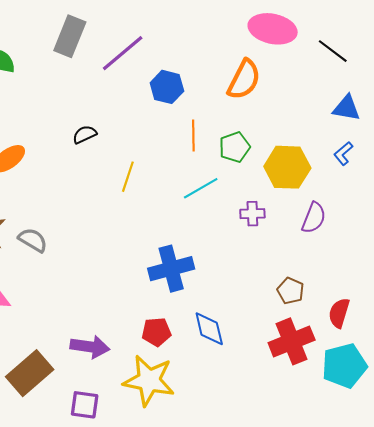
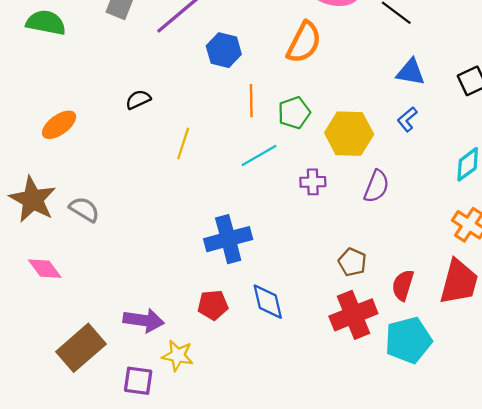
yellow star: (149, 381) -> (178, 355), moved, size x0.6

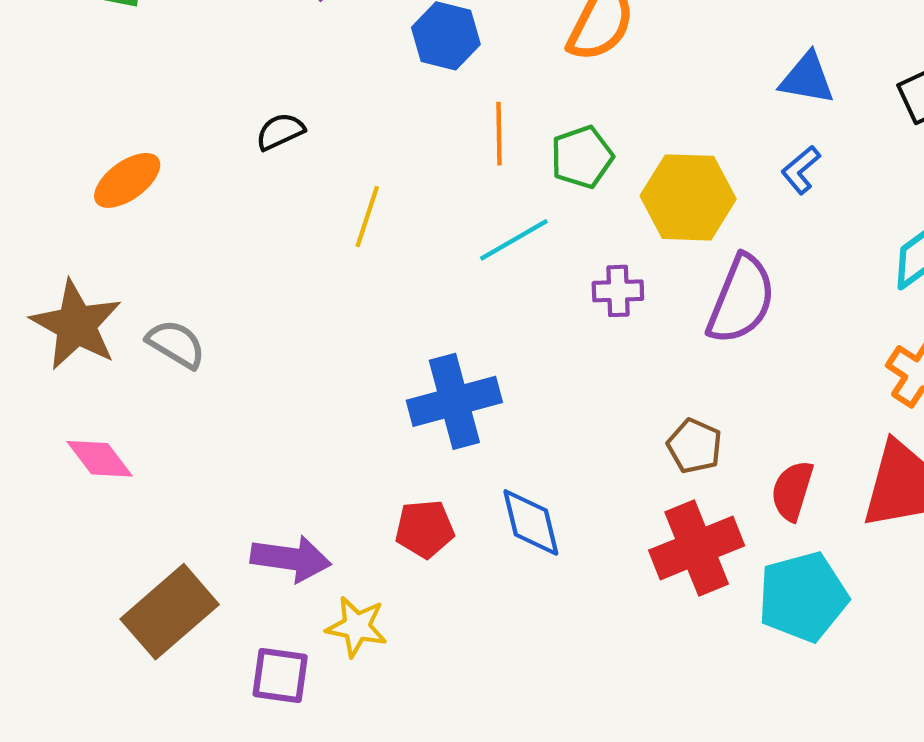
purple semicircle: (377, 186) -> (741, 299), size x1.4

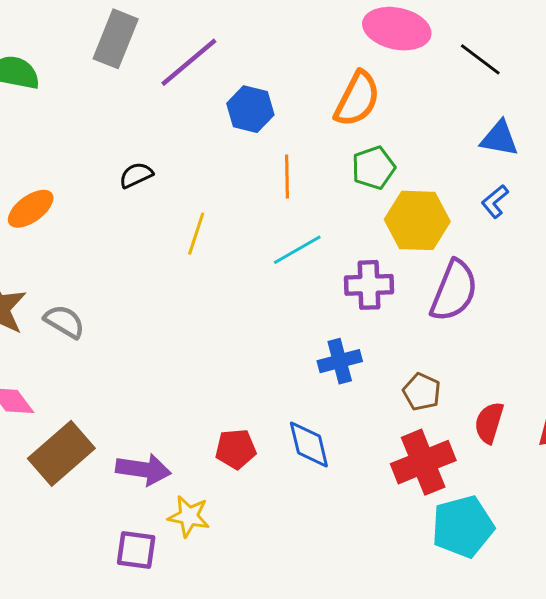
green pentagon: (582, 157) -> (373, 168), moved
purple cross: (618, 291) -> (369, 285), size x1.4
blue cross: (454, 401) -> (340, 361), moved, size x0.7
cyan pentagon: (803, 597) -> (463, 527), moved
brown rectangle: (170, 612) -> (61, 453), moved

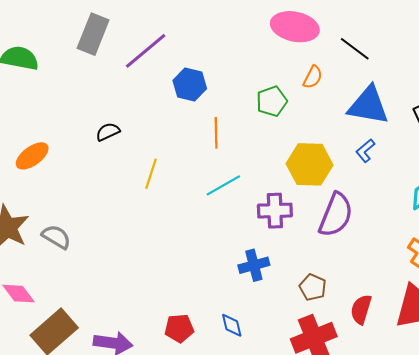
orange semicircle: (357, 99) -> (313, 77), moved, size x0.6
blue triangle: (499, 138) -> (368, 106), size x1.5
green pentagon: (373, 168) -> (272, 101), moved
blue diamond: (309, 445) -> (232, 325), size x0.7

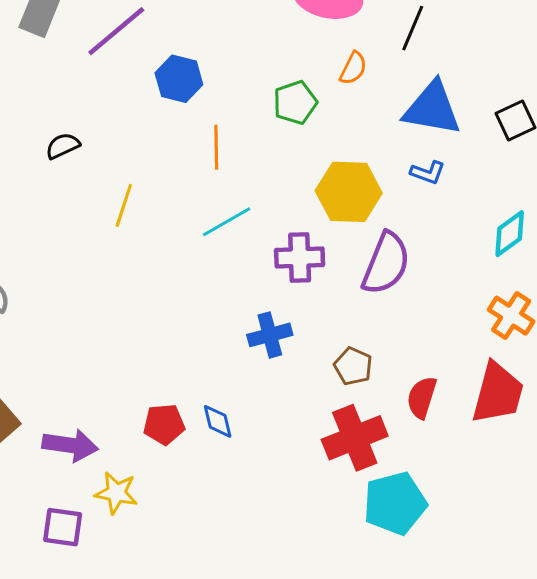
black line: (355, 49) -> (413, 28), turned 76
blue L-shape: (365, 151) -> (428, 173), turned -120
blue diamond: (232, 325) -> (218, 421), moved

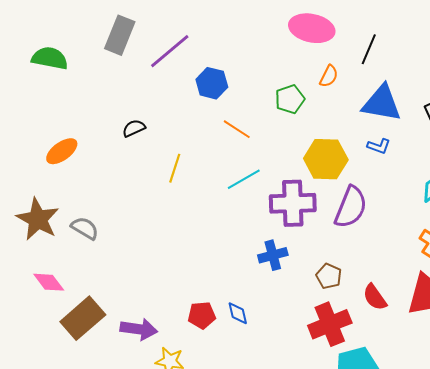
orange line: (216, 147) -> (237, 129), turned -56
purple cross: (300, 257) -> (293, 203), size x1.4
red semicircle: (422, 398) -> (375, 297), turned -52

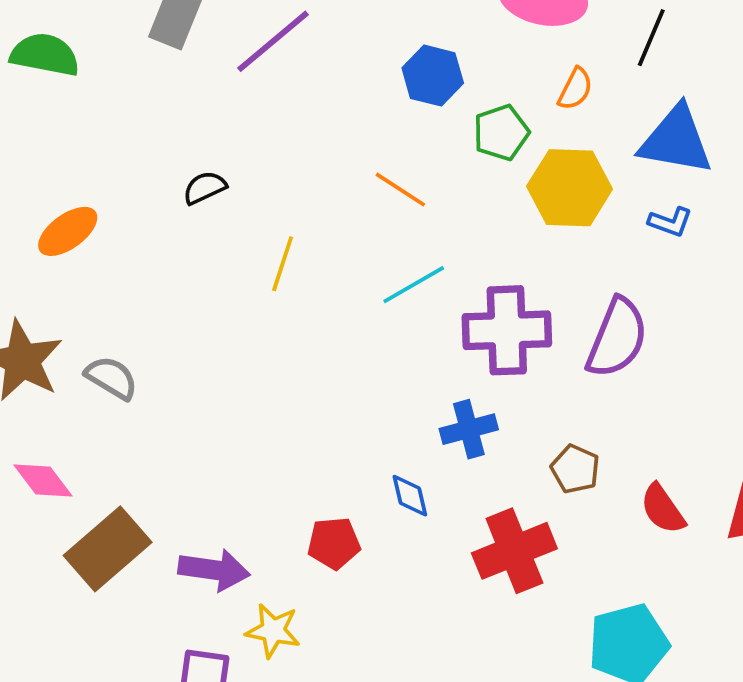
blue hexagon: (212, 83) -> (433, 76), moved
yellow hexagon: (326, 159) -> (570, 188), moved
blue diamond: (238, 313) -> (410, 496), moved
red cross: (330, 324) -> (514, 551), moved

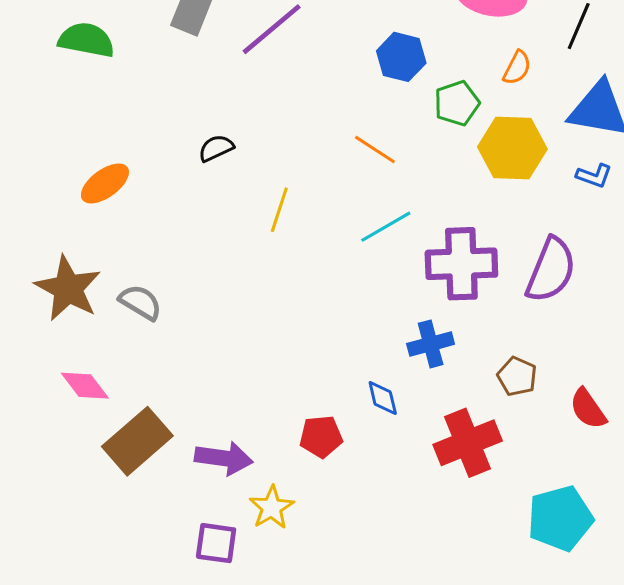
yellow star: (273, 631) -> (272, 508), turned 30

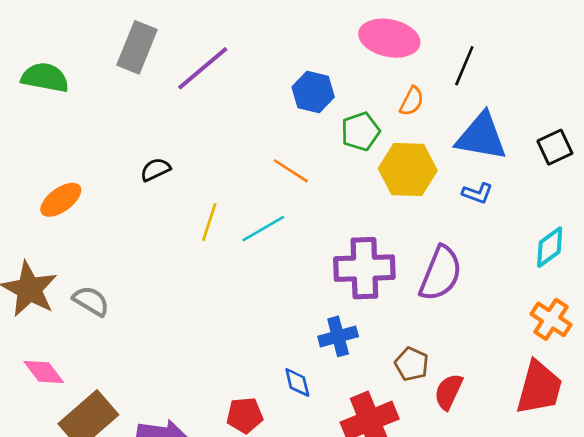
cyan line: (386, 227) -> (263, 229), moved
red semicircle: (588, 409) -> (448, 392), moved, turned 60

